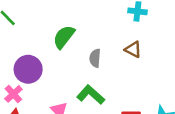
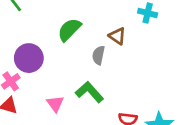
brown triangle: (133, 49) -> (117, 36), moved

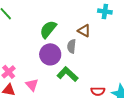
purple circle: (29, 58) -> (50, 54), moved
pink triangle: (55, 104) -> (32, 85), moved

